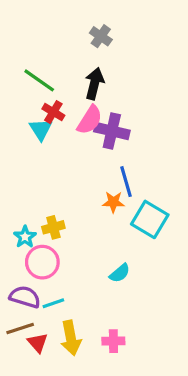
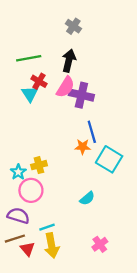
green line: (39, 80) -> (29, 58), turned -45
cyan line: (53, 303) -> (47, 227), moved
pink cross: (113, 341) -> (100, 244), moved, turned -35

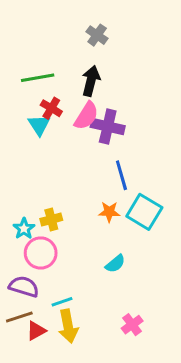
orange star: (83, 147) -> (109, 212), moved
red triangle: (27, 249) -> (36, 331), turned 42

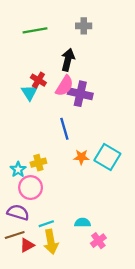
gray cross: (97, 35) -> (84, 26), moved, turned -35
green line: (38, 78) -> (35, 30), moved
blue line: (121, 175) -> (64, 129), moved
cyan semicircle: (115, 264) -> (83, 223), moved, turned -140

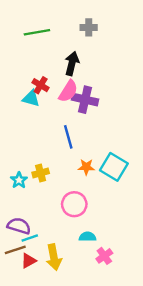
cyan triangle: (29, 93) -> (31, 98), turned -42
pink circle: (31, 188) -> (74, 204), moved
cyan line: (46, 224) -> (30, 238), moved

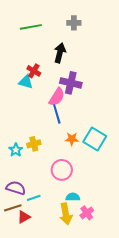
pink semicircle: (68, 91) -> (57, 97), moved
cyan line: (30, 238) -> (34, 198), moved
yellow arrow: (54, 257) -> (66, 214), moved

